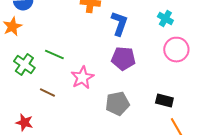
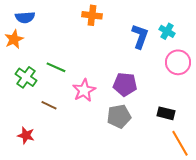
blue L-shape: (119, 24) -> (140, 36), moved
purple pentagon: (123, 59) -> (125, 84), moved

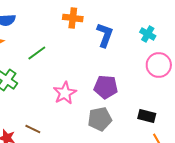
blue L-shape: (140, 36) -> (105, 35), moved
green line: (56, 67) -> (37, 53), moved, turned -60
brown line: (49, 105) -> (33, 129), moved

